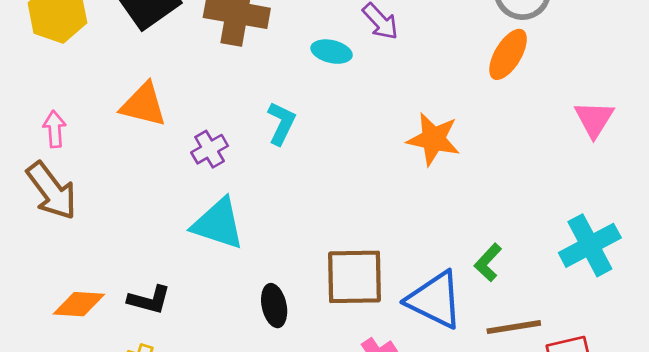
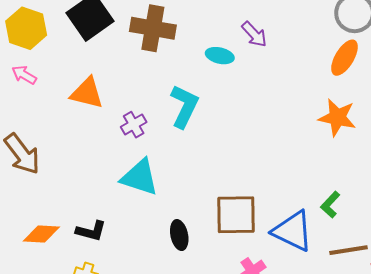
cyan L-shape: (281, 123) -> (184, 106), size x1.4
pink arrow: (55, 129) -> (24, 75), moved, turned -55
orange star: (433, 139) -> (337, 117), moved

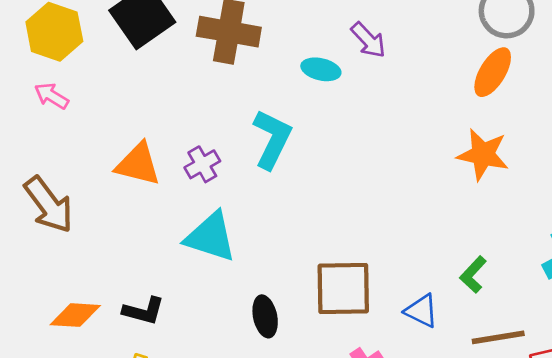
orange triangle: (87, 93) -> (138, 164), moved
blue triangle: (293, 231) -> (421, 311), size x0.6

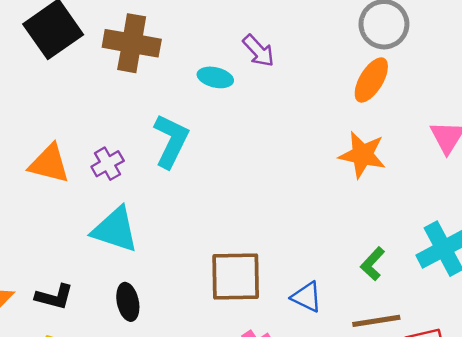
green L-shape: (473, 275) -> (373, 264), moved
black ellipse: (265, 316) -> (128, 302), moved

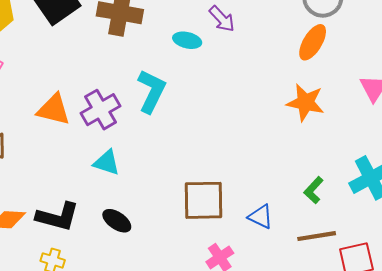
purple cross: (108, 164) -> (101, 110), size x1.5
cyan triangle: (115, 230) -> (107, 163), size x0.7
black L-shape: (54, 297) -> (58, 217), size x1.4
black ellipse: (128, 302) -> (117, 221), turned -44

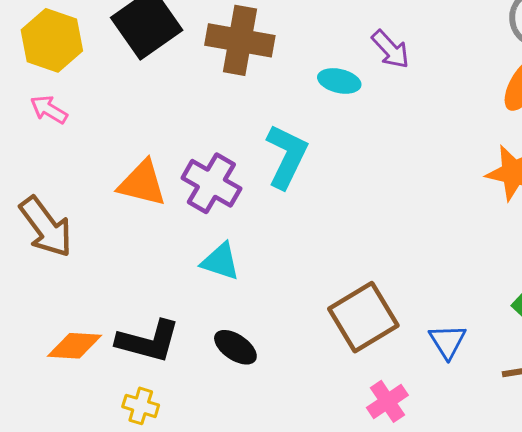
purple cross: (101, 110) -> (211, 183), turned -30
brown square: (203, 200) -> (363, 317), turned -30
blue triangle: (261, 217) -> (448, 341), turned 32

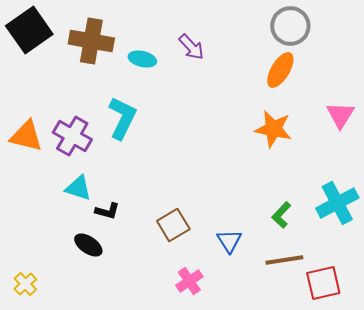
cyan ellipse: (339, 81) -> (142, 59), moved
brown square: (363, 317) -> (173, 225), size x0.7
black L-shape: (148, 341) -> (107, 211), moved, size x0.6
yellow cross: (141, 406) -> (25, 284), turned 30

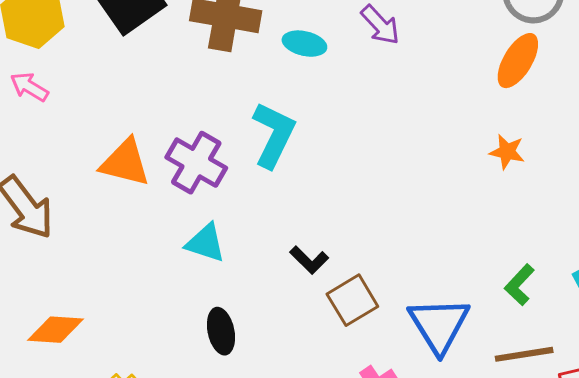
orange star: (273, 129) -> (507, 152), size x0.6
black L-shape: (107, 211) -> (309, 260), moved, turned 30
blue triangle: (229, 241) -> (439, 325), size x1.6
black ellipse: (88, 245) -> (221, 331), turned 44

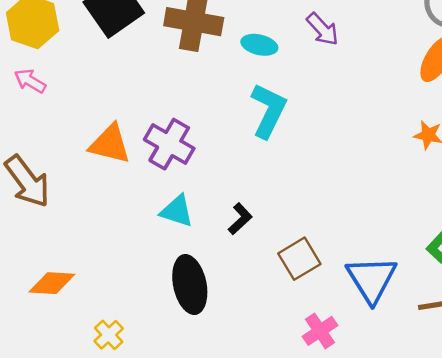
cyan L-shape: (274, 135) -> (268, 111), moved
black L-shape: (309, 260) -> (240, 219), moved, turned -88
black ellipse: (221, 331) -> (190, 285), size x1.5

